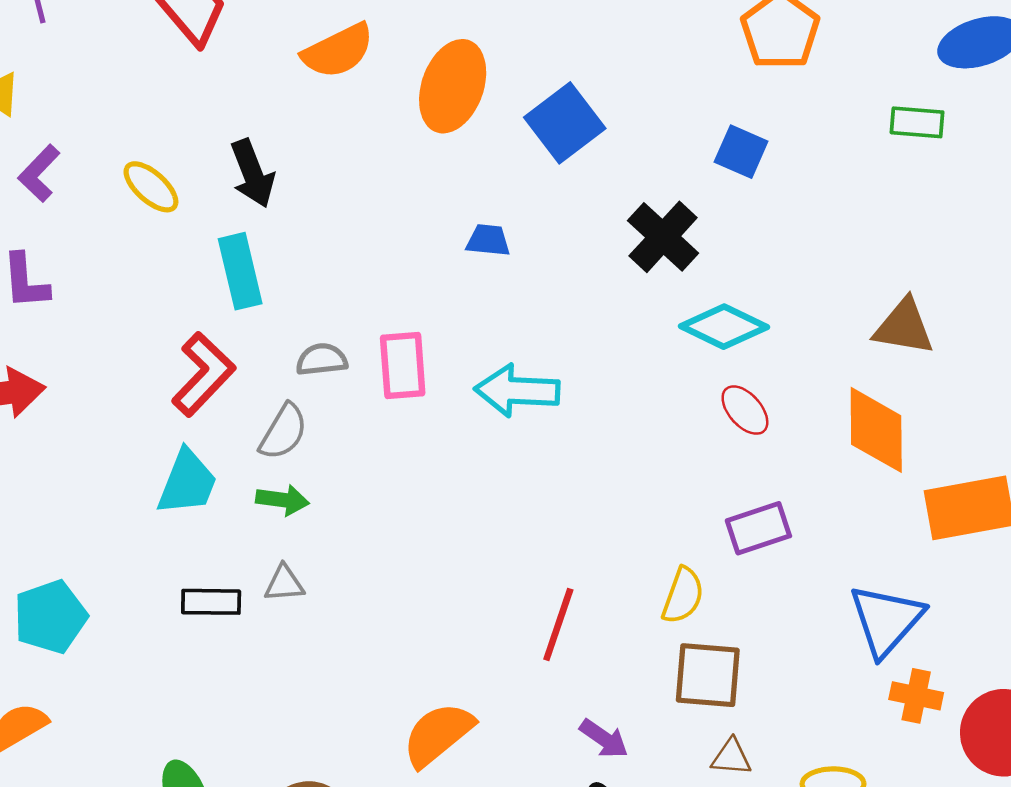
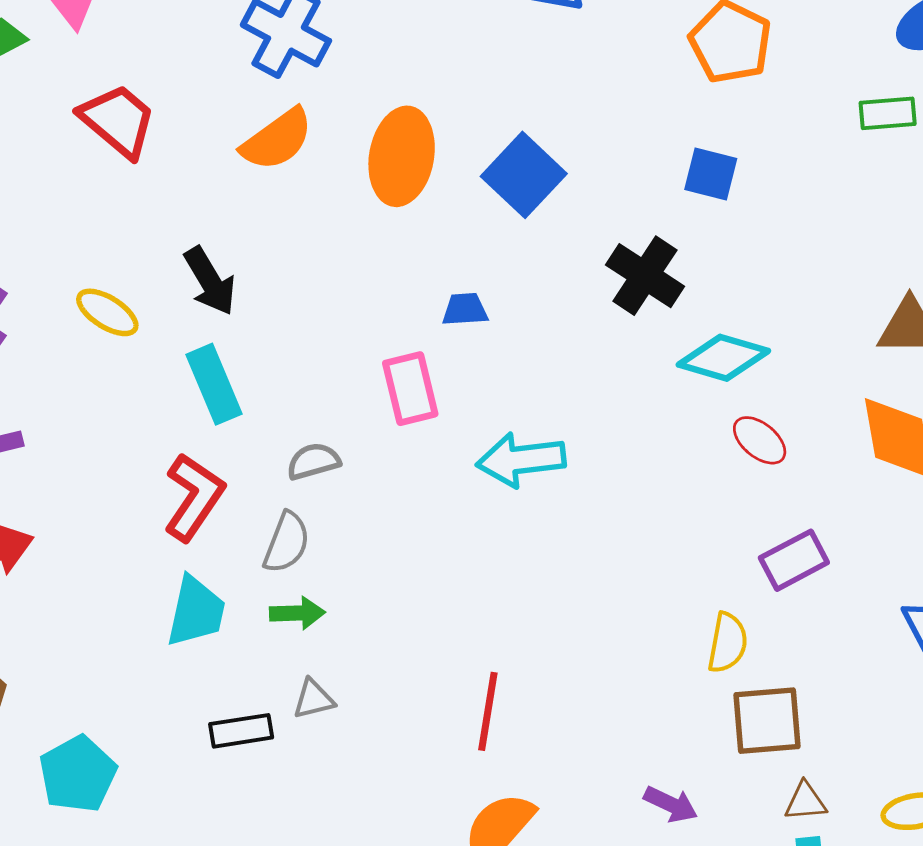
pink rectangle: (403, 366) -> (410, 389), moved
red line: (558, 624) -> (488, 711), moved

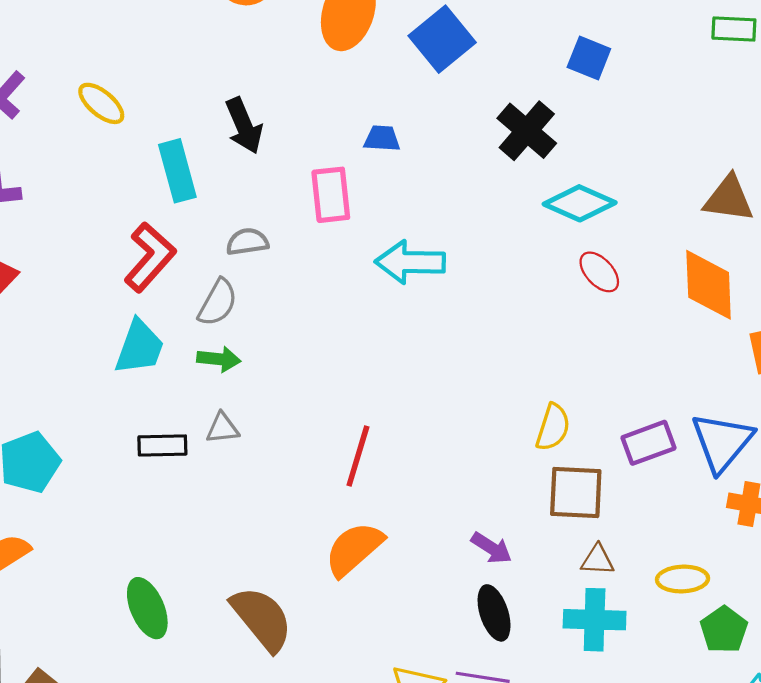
black arrow: (210, 281) -> (244, 126), moved
purple rectangle: (794, 560) -> (649, 443), moved

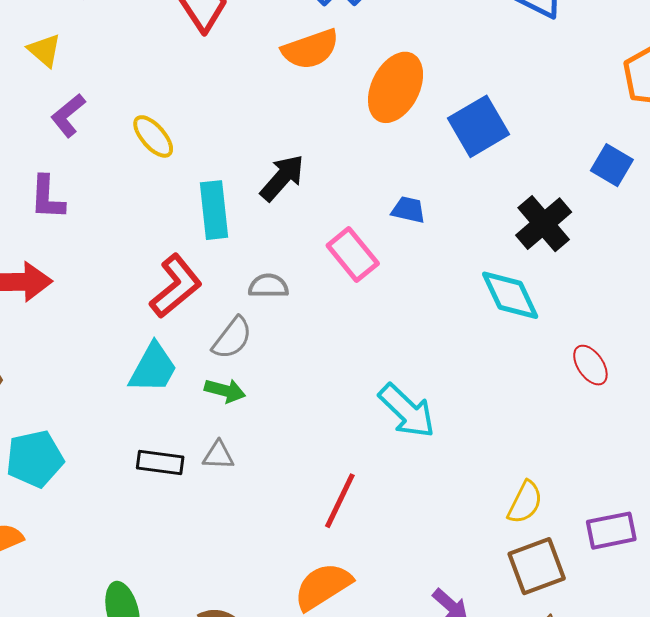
black arrow: (244, 126) -> (282, 178), turned -124
pink rectangle: (331, 195) -> (353, 255), turned -42
cyan diamond: (580, 203) -> (510, 295), moved, turned 32
cyan arrow: (410, 262) -> (407, 411), moved, turned -146
brown square: (576, 492) -> (537, 566), turned -32

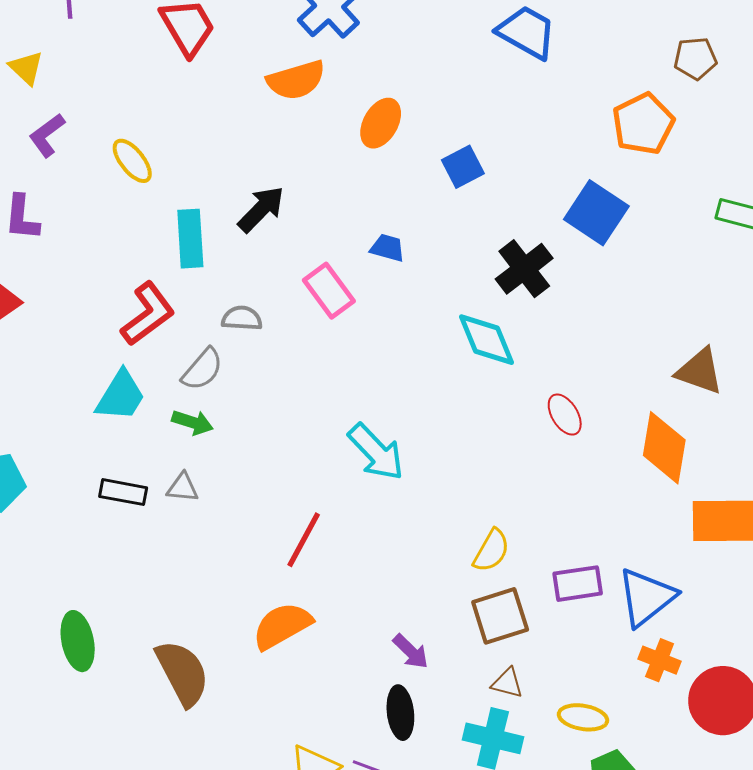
orange ellipse: (396, 87) -> (381, 123), size x0.7
blue square: (479, 126) -> (463, 167), size x0.7
blue square: (612, 165) -> (596, 213), size x1.5

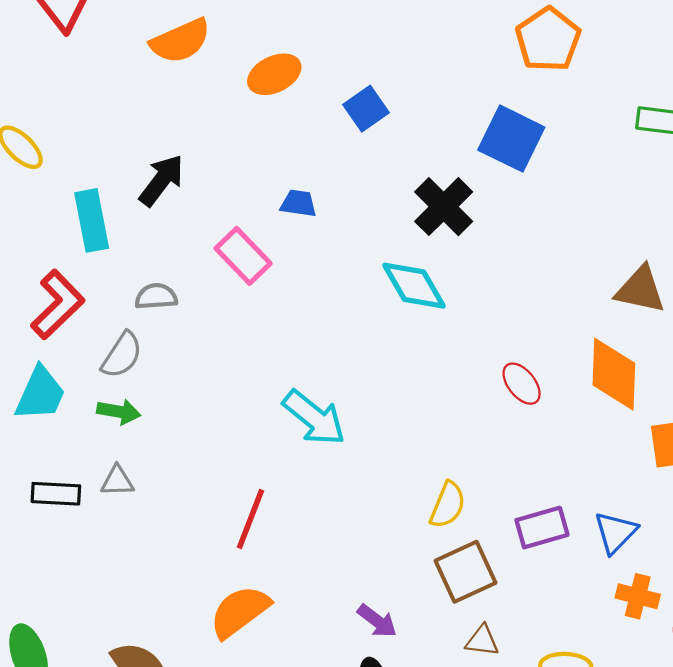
orange ellipse: (381, 123) -> (274, 74), turned 42
red ellipse: (565, 415) -> (522, 384), moved
blue triangle: (646, 597) -> (615, 532), size x0.7

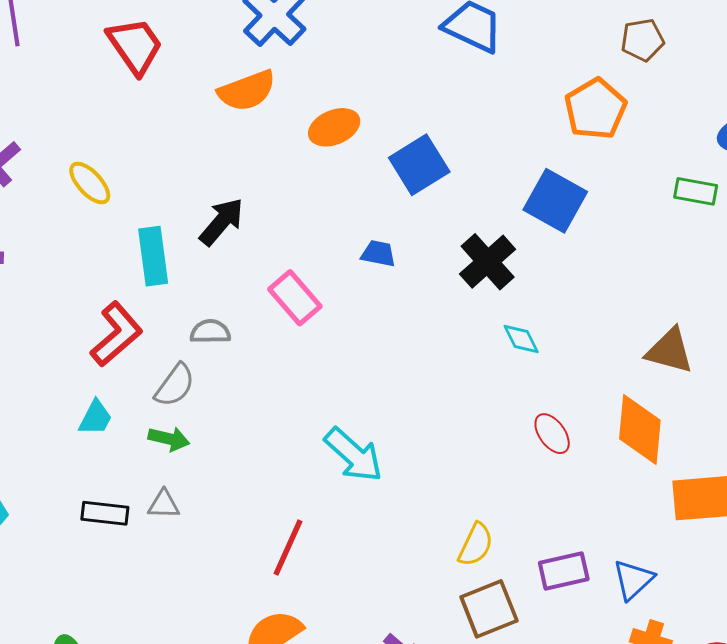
blue square: (366, 109) -> (419, 165), size x1.4
blue trapezoid: (298, 203) -> (378, 254), moved
cyan diamond: (414, 286) -> (521, 339), moved, size x0.6
cyan trapezoid: (40, 394) -> (95, 418), size x0.7

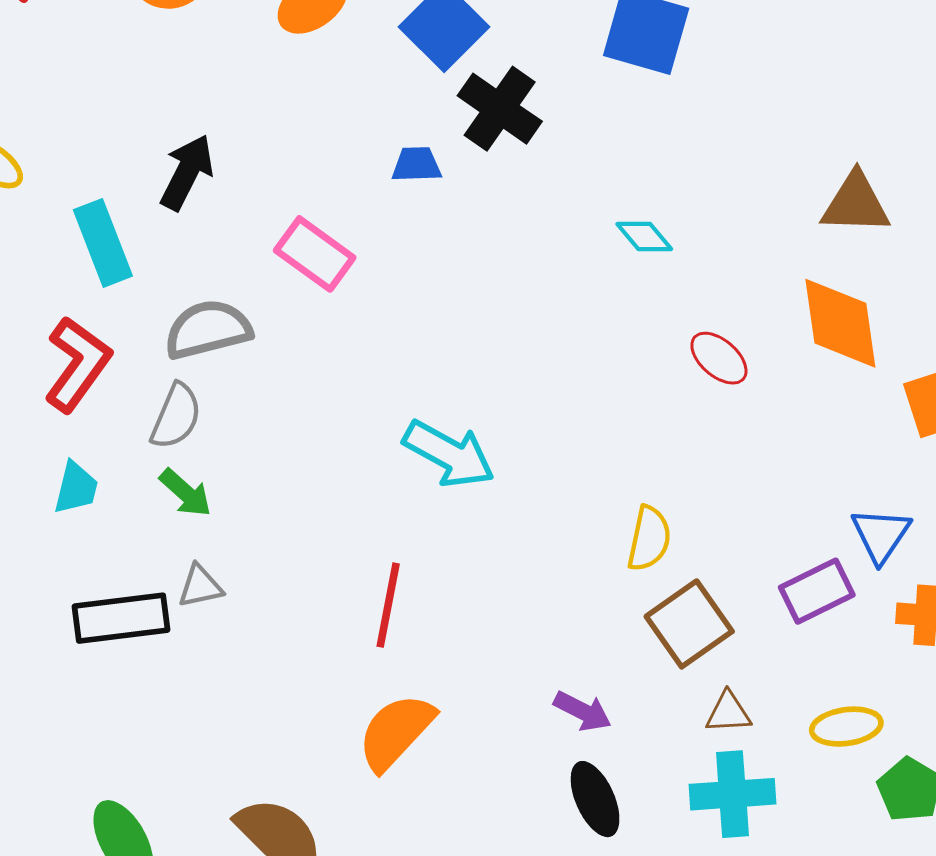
black cross: (488, 262) -> (500, 109), moved
gray semicircle: (210, 332) -> (208, 329), size x1.5
green arrow: (169, 439) -> (185, 493), turned 42
black rectangle: (105, 513) -> (121, 618), size x1.4
purple rectangle: (564, 571) -> (817, 591), moved

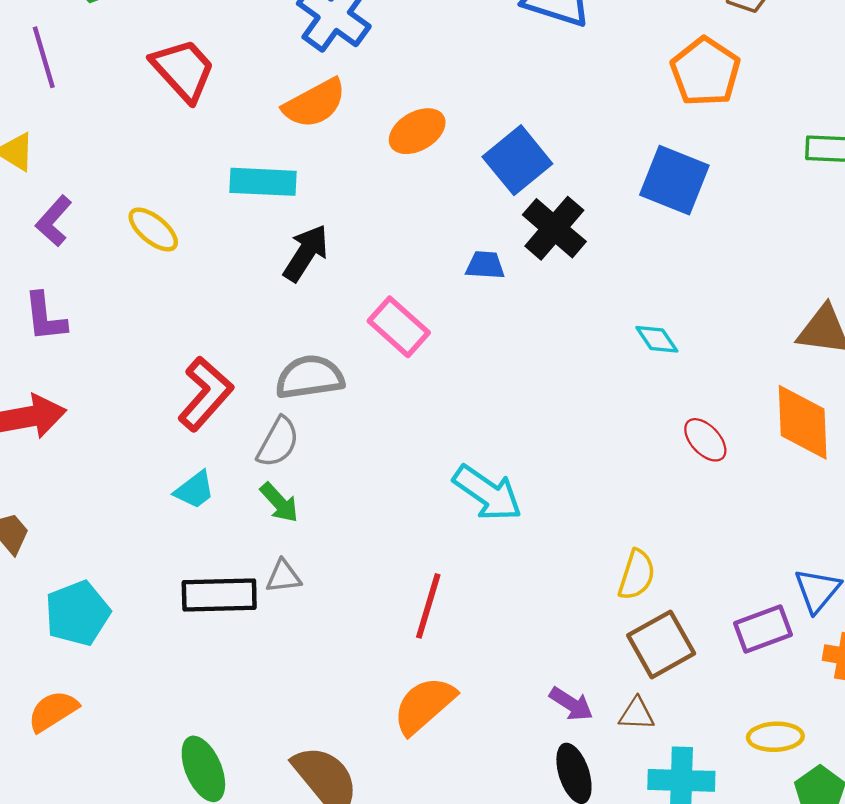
cyan rectangle: (103, 243) -> (263, 182), moved, turned -72
cyan trapezoid: (76, 488) -> (194, 490), turned 33
brown triangle: (728, 712) -> (637, 714), moved

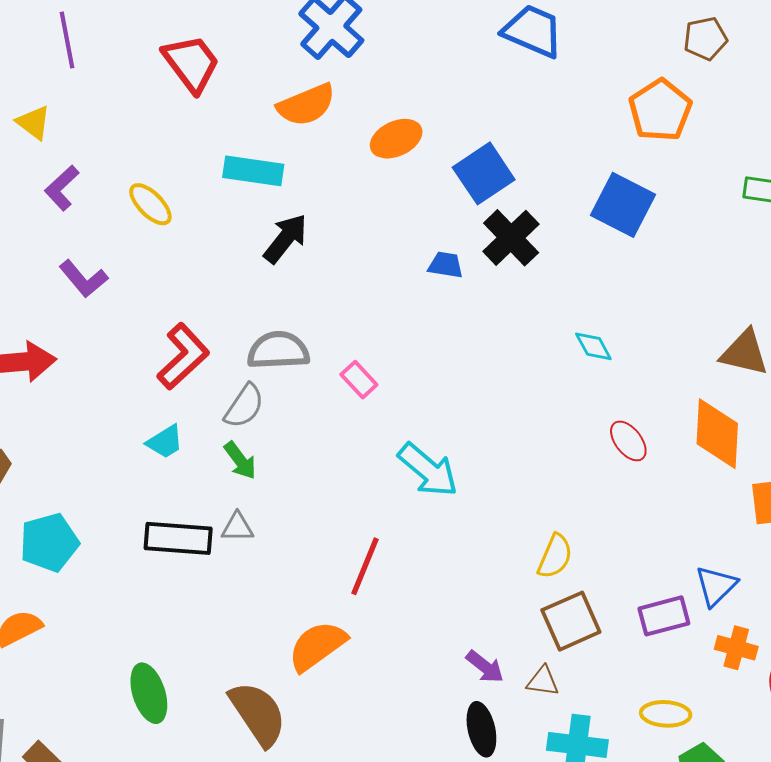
purple L-shape: (45, 317) -> (83, 279), moved, turned -39
pink rectangle: (399, 327) -> (359, 380), moved, size x0.7
orange semicircle: (424, 705) -> (317, 646), moved

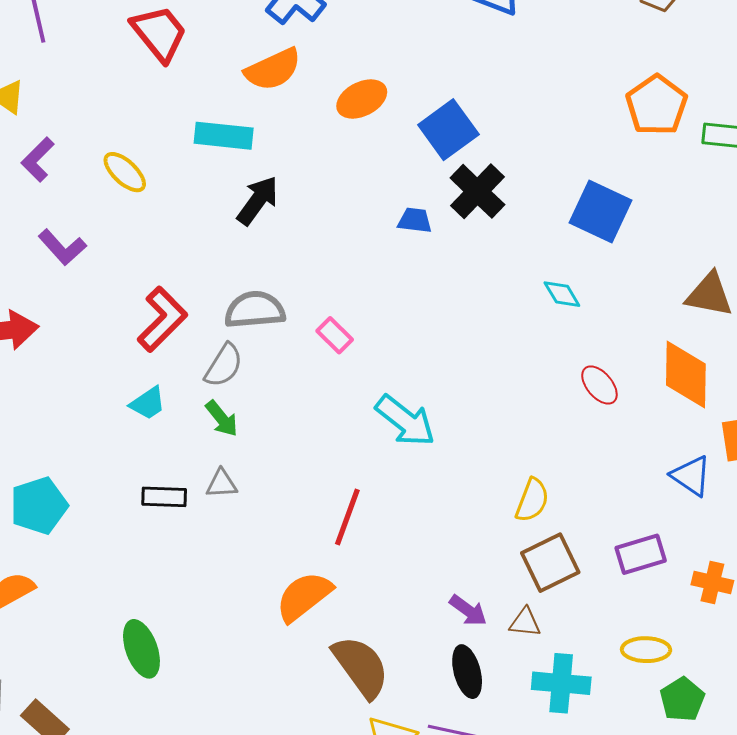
orange pentagon: (660, 110) -> (657, 105), moved
blue square: (623, 205) -> (600, 212), moved
black rectangle: (178, 538) -> (164, 497), size x0.7
blue triangle: (716, 586) -> (691, 476), moved, turned -39
brown semicircle: (258, 714) -> (361, 667), moved

